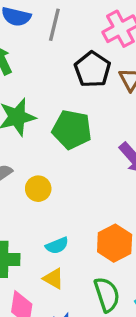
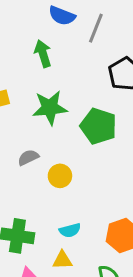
yellow triangle: (53, 279) -> (62, 260), turned -40

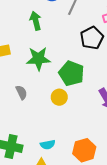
gray semicircle: (28, 157) -> (21, 92), turned 88
yellow circle: (60, 176) -> (59, 97), moved

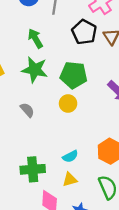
green arrow: (36, 21) -> (35, 38), moved
green star: (38, 59) -> (35, 70), turned 30

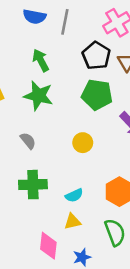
green pentagon: (74, 75) -> (97, 95), moved
yellow circle: (68, 103) -> (83, 143), moved
green cross: (33, 169) -> (33, 185), moved

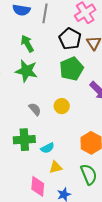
green pentagon: (97, 95) -> (71, 69), turned -30
gray semicircle: (28, 141) -> (35, 109), moved
cyan semicircle: (74, 195) -> (47, 148), moved

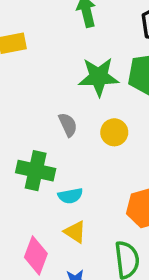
green star: (26, 71) -> (99, 77), moved, turned -30
yellow triangle: (56, 167) -> (75, 232), turned 32

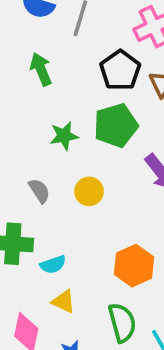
green star: (99, 77) -> (64, 136), size x0.7

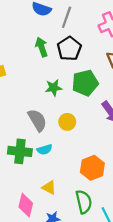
black pentagon: (120, 70) -> (69, 49), moved
gray semicircle: (39, 191) -> (37, 120), size x1.5
cyan semicircle: (53, 265) -> (44, 149), moved

